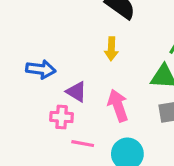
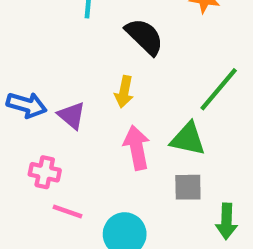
purple triangle: (76, 92) -> (72, 116), moved
pink arrow: (118, 106) -> (137, 148), moved

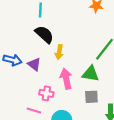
black semicircle: (144, 37) -> (44, 34), moved
pink cross: (45, 172) -> (46, 93), moved

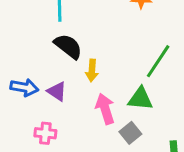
pink cross: (46, 93) -> (45, 133), moved
gray square: (91, 97) -> (130, 133), moved, turned -32

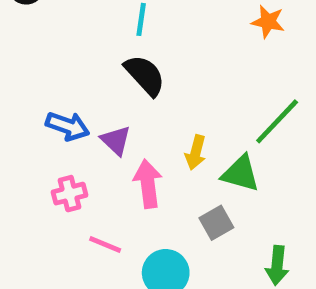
yellow arrow: (92, 70) -> (196, 152), moved
pink arrow: (105, 109) -> (148, 184), moved
pink cross: (45, 133) -> (69, 194), moved, turned -30

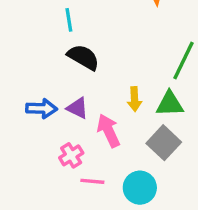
pink cross: (69, 194) -> (71, 155), moved
gray square: (216, 223) -> (164, 143), size x1.4

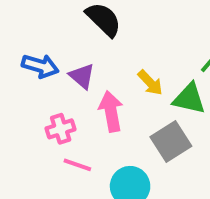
yellow arrow: (135, 99) -> (150, 83), turned -55

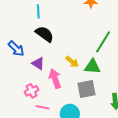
blue arrow: (40, 66) -> (16, 49), moved, turned 36
gray square: (171, 141) -> (87, 89), turned 30

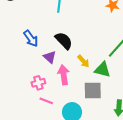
black semicircle: (44, 34) -> (64, 41), moved

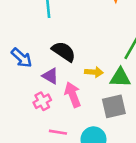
yellow arrow: (83, 61) -> (94, 72), turned -32
pink cross: (38, 83) -> (42, 101), moved

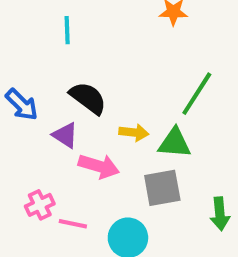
pink arrow: (73, 95) -> (99, 166), turned 125
pink cross: (42, 101) -> (40, 205), moved

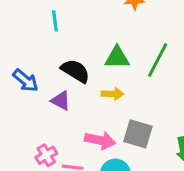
green triangle: (175, 143) -> (117, 58), moved
pink arrow: (99, 166) -> (100, 140), moved
gray square: (162, 188) -> (138, 134), turned 32

